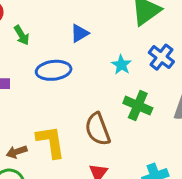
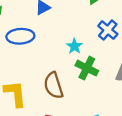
cyan star: (121, 65) -> (74, 46), moved

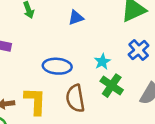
blue ellipse: (20, 36) -> (57, 66), moved

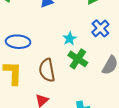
blue ellipse: (57, 66) -> (18, 42), moved

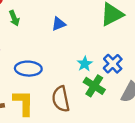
blue cross: (100, 28) -> (113, 64), moved

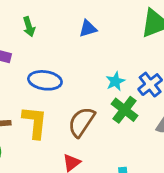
green arrow: (14, 18) -> (29, 27), moved
brown semicircle: (61, 99) -> (81, 122), turned 40

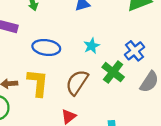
cyan star: (115, 81) -> (92, 46), moved

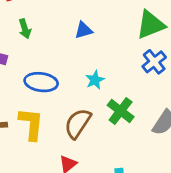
blue cross: (135, 51) -> (154, 62), moved

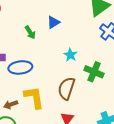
green arrow: (25, 29) -> (30, 32), moved
blue ellipse: (41, 82) -> (20, 67), moved

